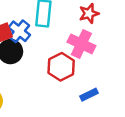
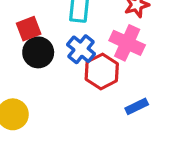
blue cross: (19, 31) -> (81, 49), moved

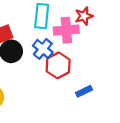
pink cross: (127, 43) -> (66, 30), moved, turned -30

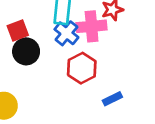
blue cross: (43, 49) -> (66, 33), moved

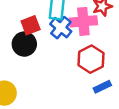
red square: (18, 30) -> (31, 25), moved
red hexagon: (82, 68) -> (91, 59), moved

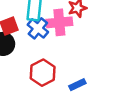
red hexagon: (91, 59) -> (43, 73), moved

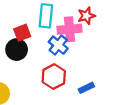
blue cross: (38, 28) -> (58, 45), moved

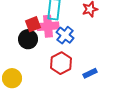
pink cross: (69, 29) -> (48, 26), moved

